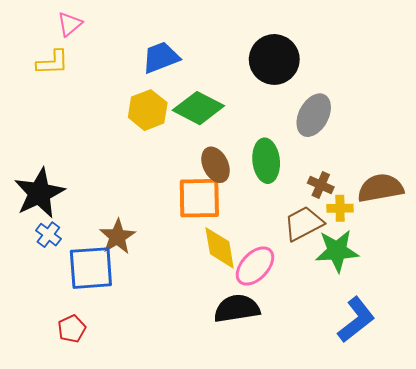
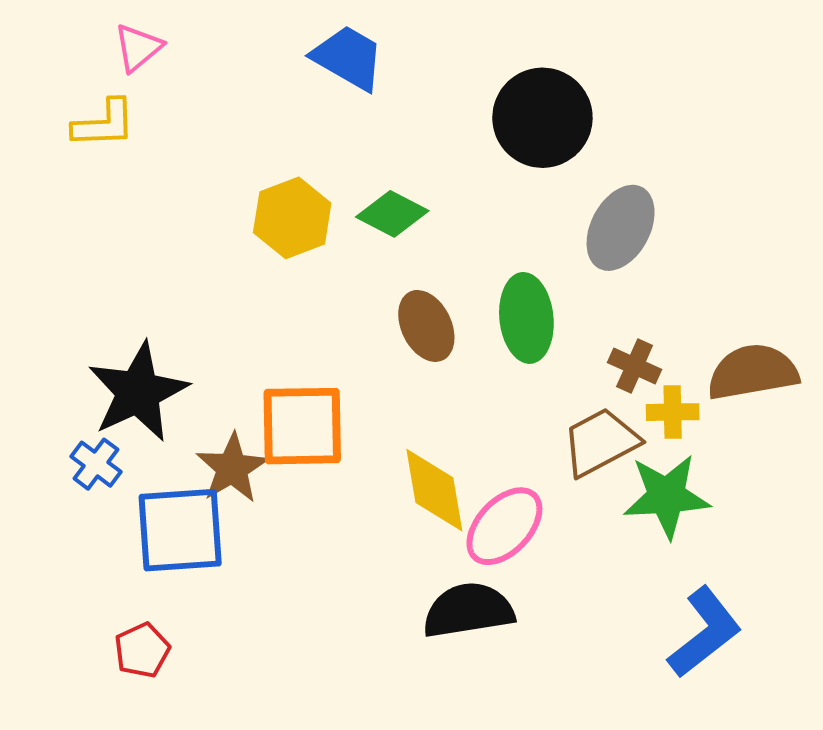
blue trapezoid: (161, 57) -> (348, 58), moved, turned 51
green diamond: (198, 108) -> (392, 214), size x0.7
black star: (39, 193) -> (138, 392), moved
orange square: (199, 198) -> (302, 426), moved

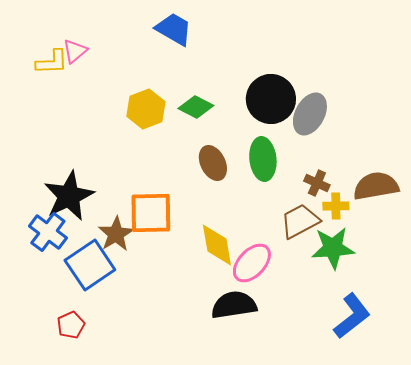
pink triangle: (138, 48) -> (75, 51), moved
black circle: (542, 118) -> (271, 99), moved
blue cross: (96, 464) -> (48, 232), size x1.5
blue square: (180, 530) -> (90, 265), turned -30

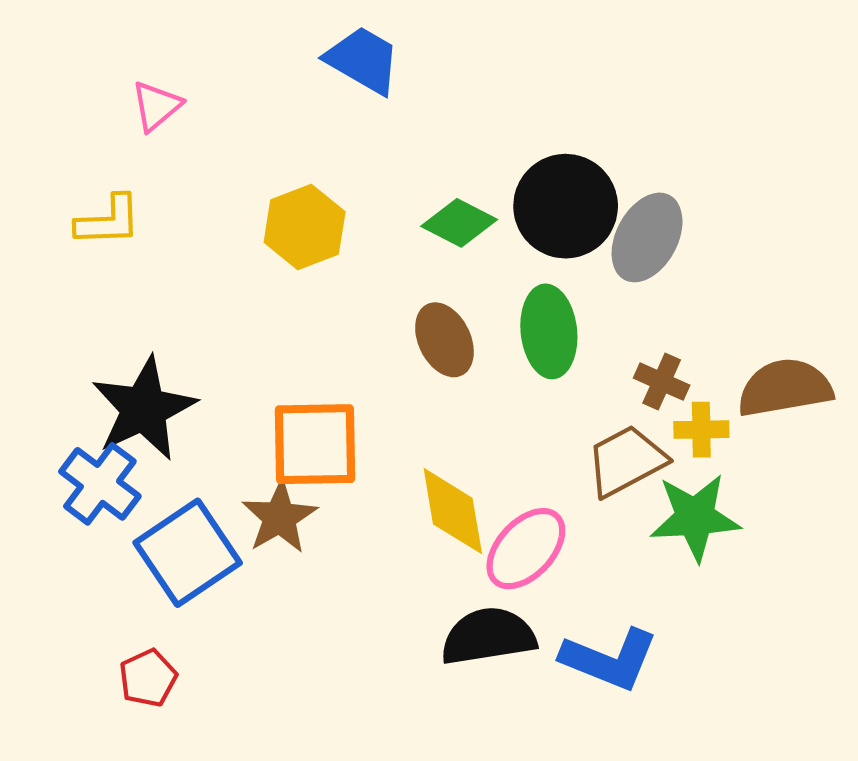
yellow L-shape: (52, 62) -> (108, 221), moved
green diamond: (196, 107) -> (459, 223), moved
brown star: (116, 234) -> (280, 517), moved
blue L-shape: (352, 316) -> (609, 659), moved, turned 60

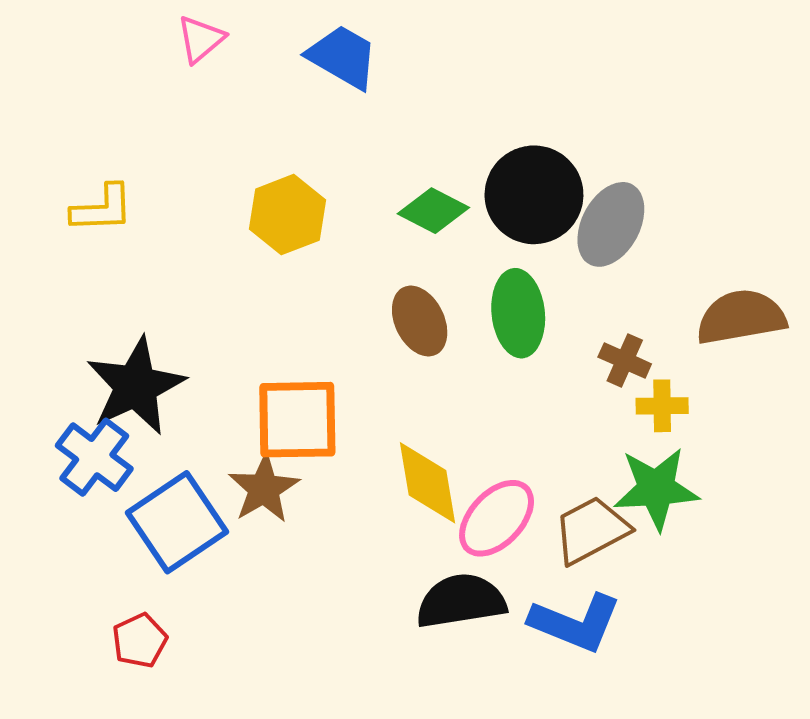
pink triangle: (156, 106) -> (201, 39), moved
brown semicircle: (785, 388) -> (741, 317), moved
brown trapezoid: (626, 461) -> (591, 530), moved

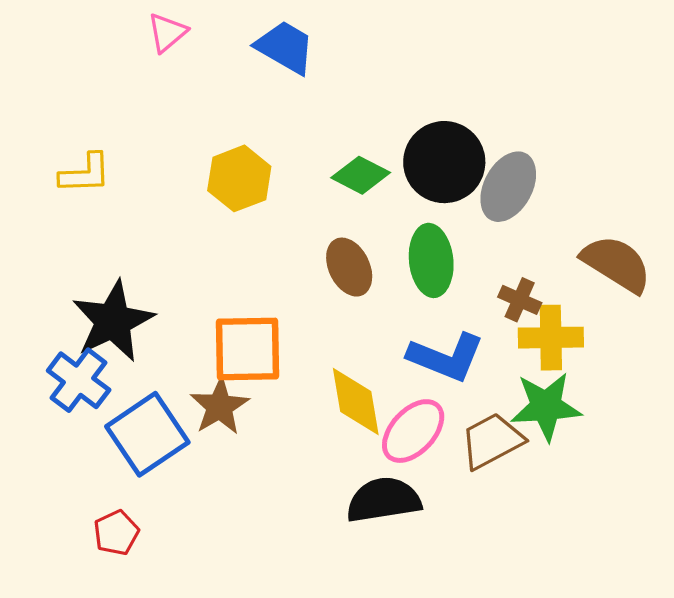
brown semicircle: (741, 317) -> (616, 264), turned 42
yellow cross: (662, 406) -> (551, 338), size x1.5
blue L-shape: (575, 623) -> (446, 357), moved

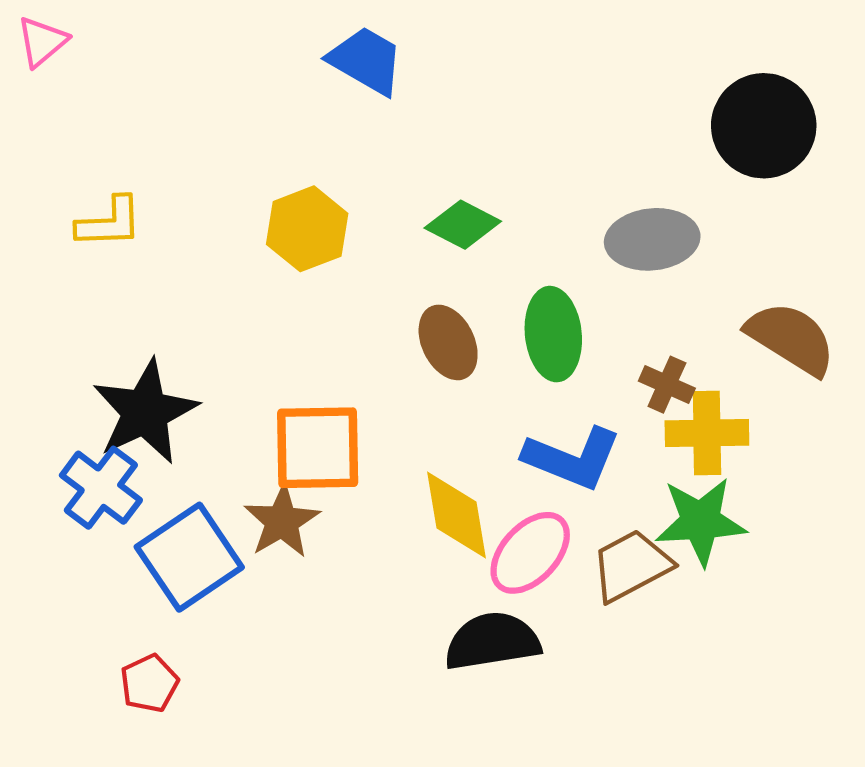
pink triangle: (167, 32) -> (42, 42), moved
black circle: (444, 162) -> (764, 126), moved
gray ellipse: (508, 187) -> (652, 239), turned 56

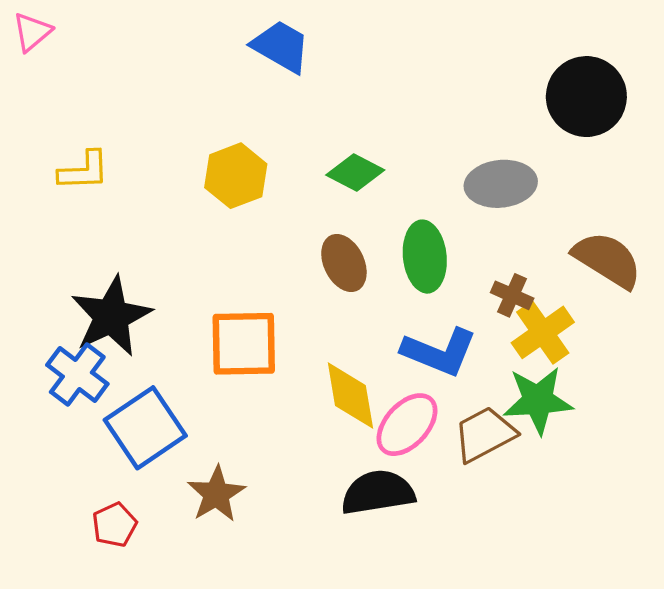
yellow cross: (707, 433) -> (543, 332), turned -34
brown star: (282, 521) -> (216, 494), moved

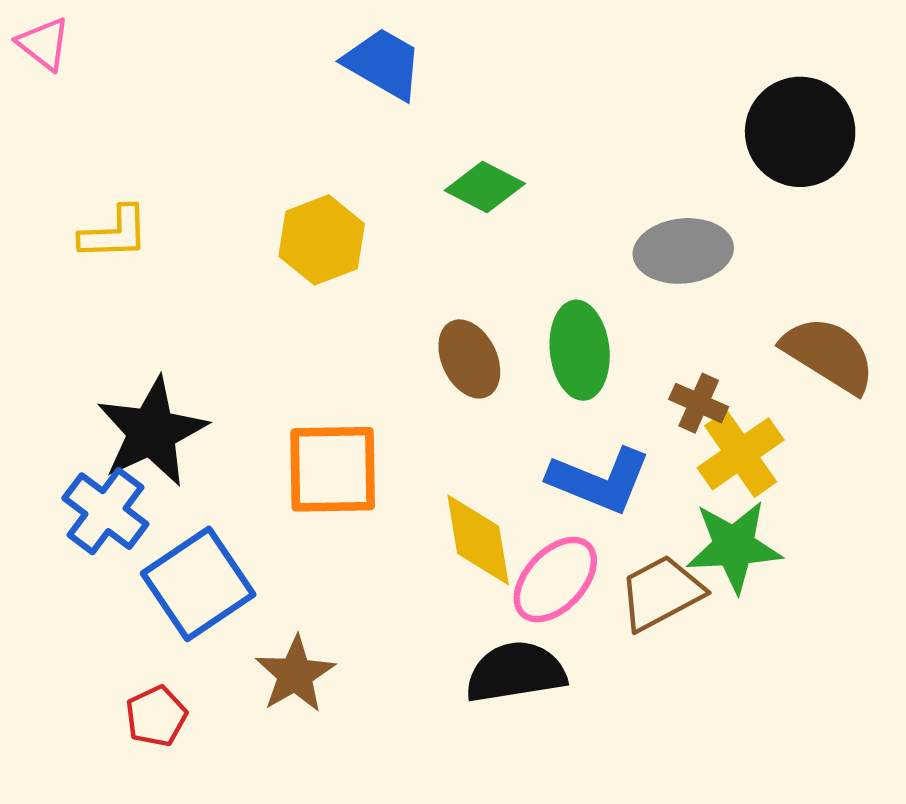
pink triangle: (32, 32) -> (44, 44), turned -42
green diamond: (355, 172) -> (485, 187), moved

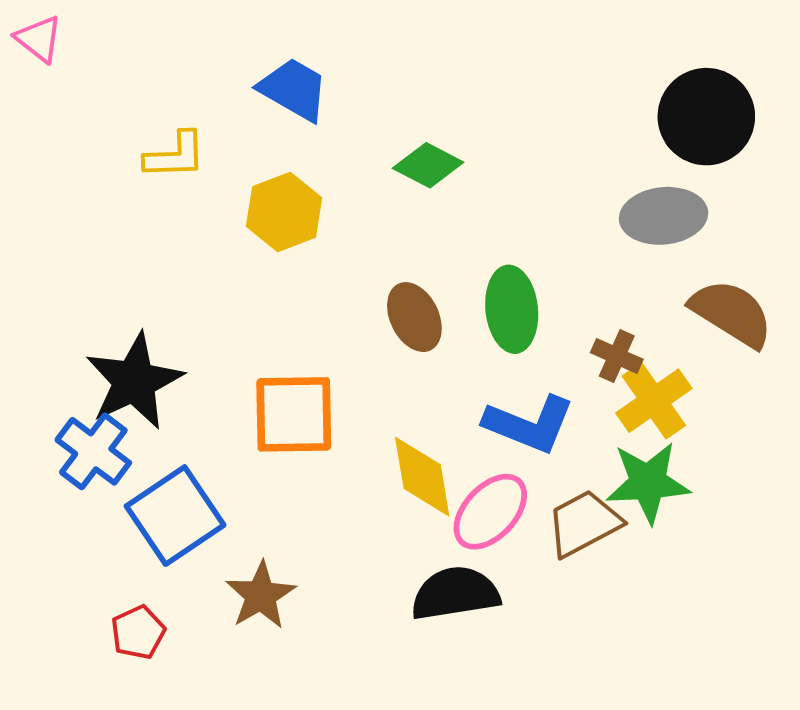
blue trapezoid: (383, 64) -> (294, 89), moved
yellow L-shape: (114, 233) -> (175, 156), moved
gray ellipse: (683, 251) -> (664, 216), moved

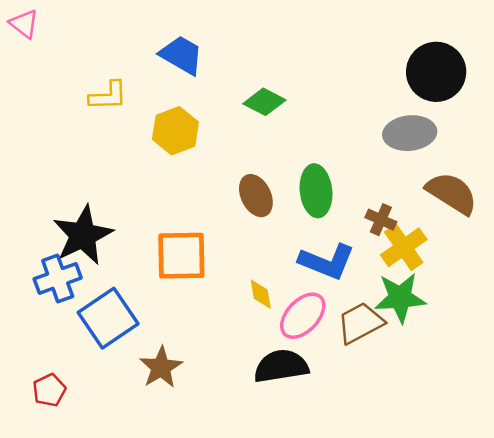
blue cross: (93, 451) -> (58, 278), turned 33
yellow diamond: (422, 477) -> (261, 294), size x0.6
red pentagon: (138, 632) -> (49, 390), moved

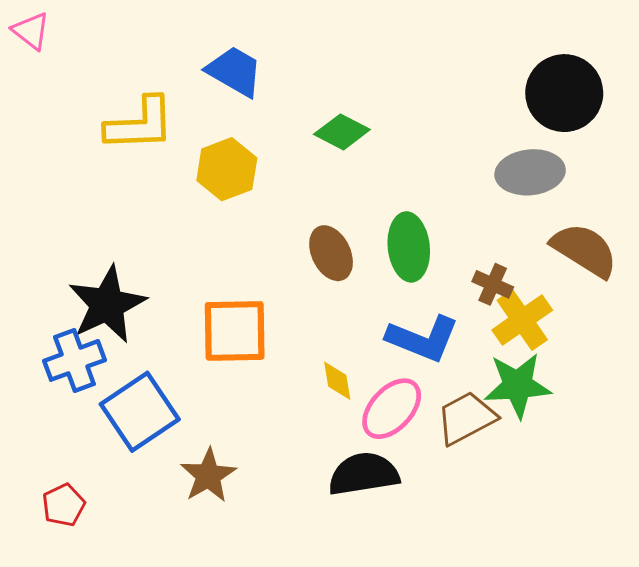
yellow L-shape: (108, 96) -> (140, 124), size x1.4

